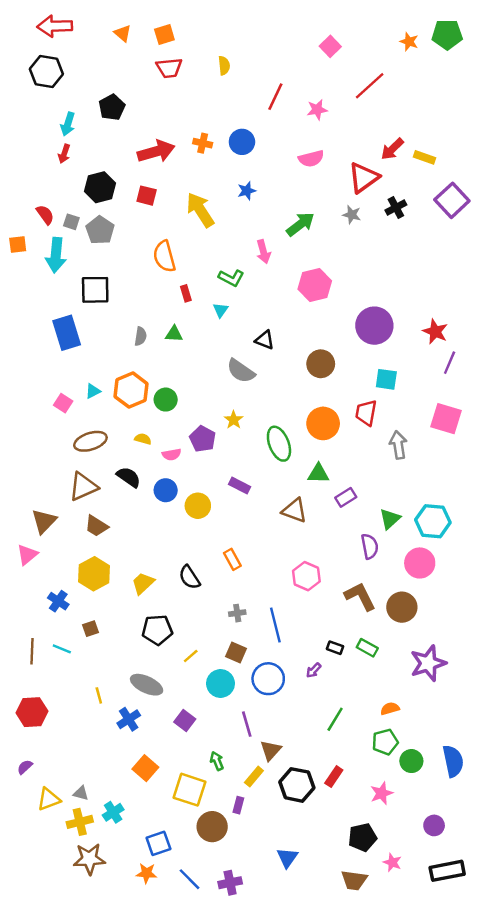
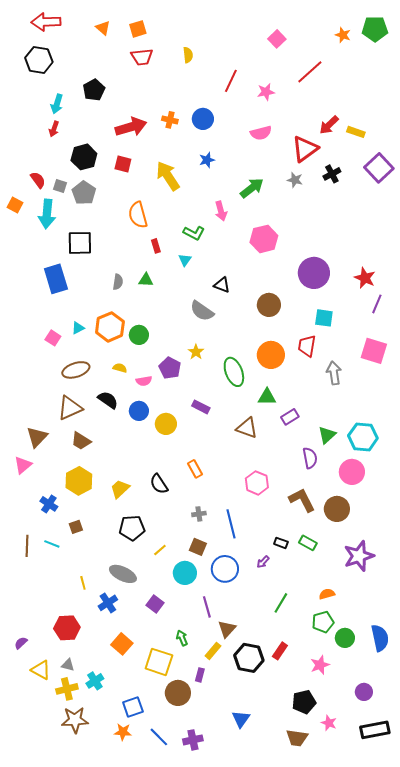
orange square: (18, 244) -> (15, 205), turned 35
red hexagon: (32, 712) -> (67, 628), moved
yellow triangle: (49, 799) -> (41, 670), turned 50

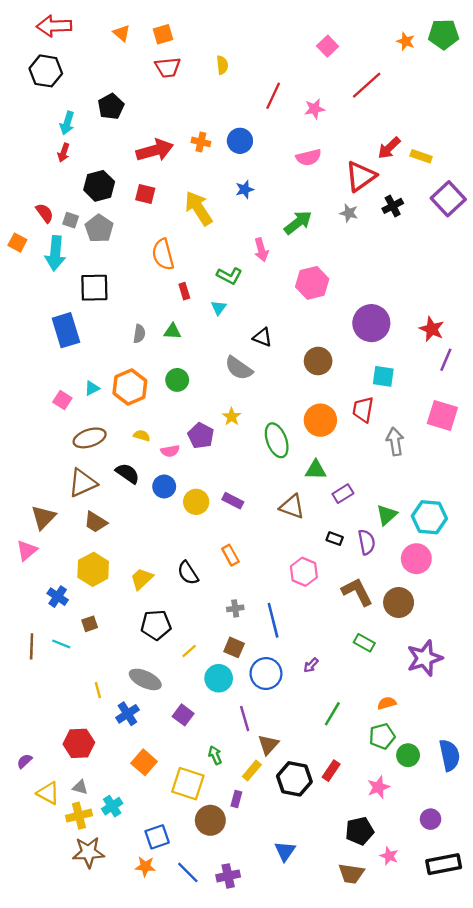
green circle: (139, 335) -> (177, 380), moved
purple rectangle: (201, 407) -> (233, 501), moved
black rectangle: (281, 543) -> (335, 539), moved

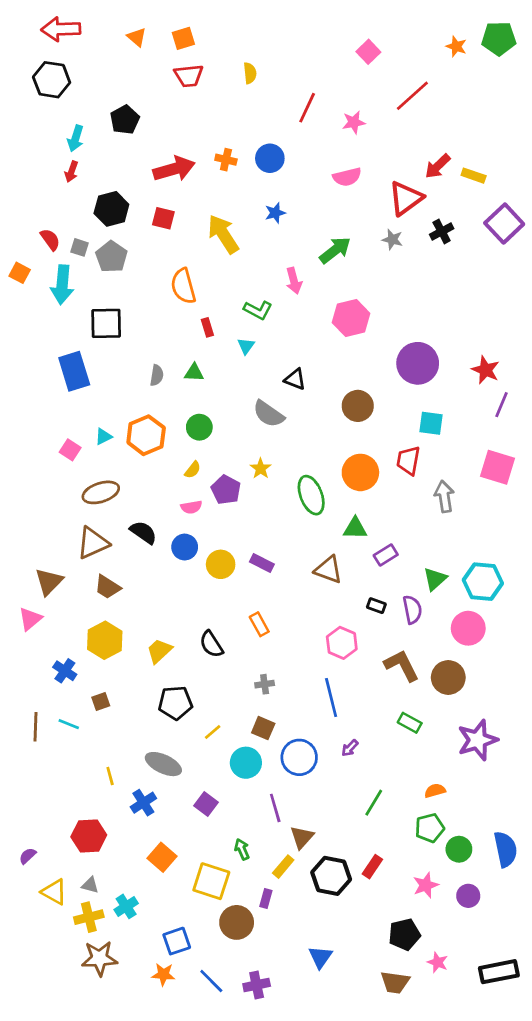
yellow semicircle: (142, 436) -> (193, 470), moved, turned 112
blue line: (273, 620) -> (331, 697), moved
purple circle: (431, 819) -> (468, 896), moved

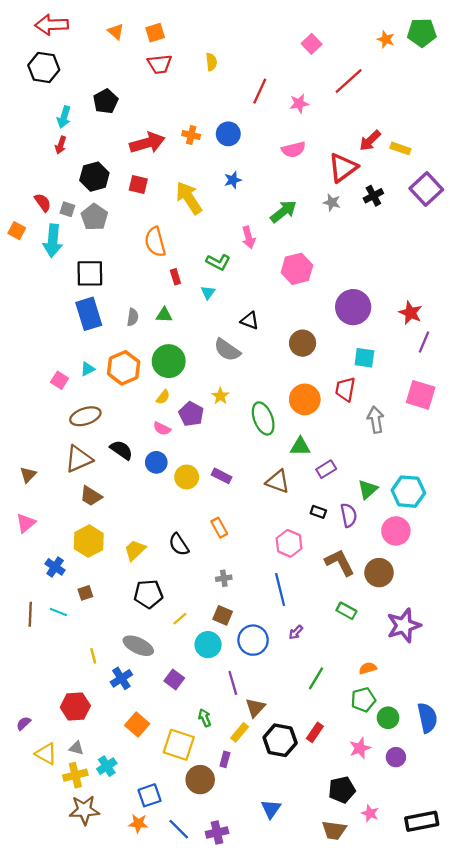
blue rectangle: (74, 371) -> (89, 314), moved
green circle: (199, 427) -> (169, 361), size x1.5
pink semicircle: (191, 507) -> (162, 429), turned 36
brown triangle: (49, 582) -> (28, 475), moved, size x0.7

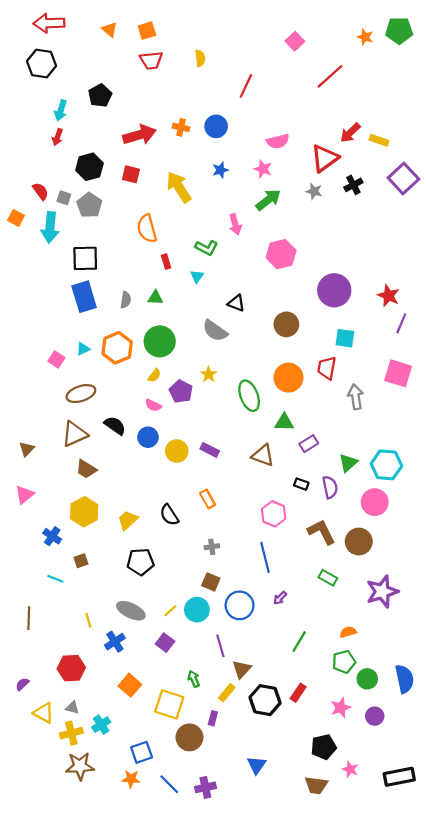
pink star: (299, 103) -> (263, 169), moved, turned 30
brown line: (30, 614) -> (29, 618), moved
yellow line: (180, 619) -> (170, 611), moved

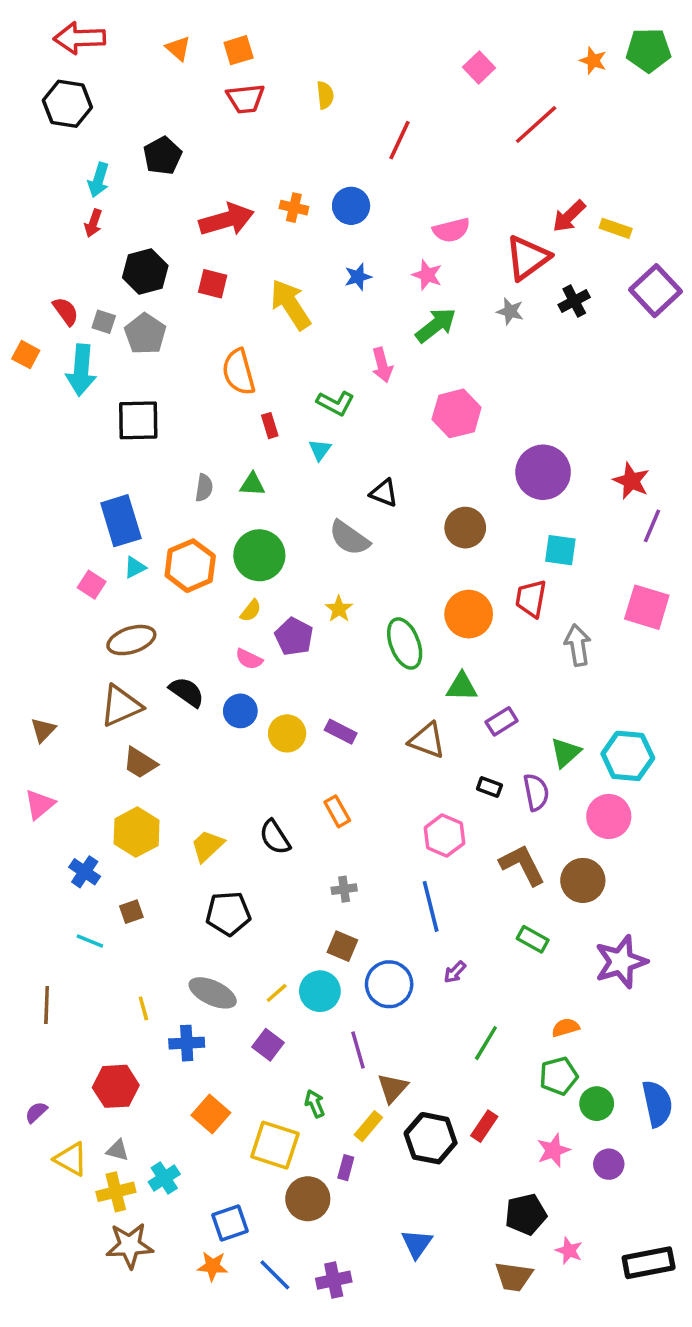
blue rectangle: (84, 297) -> (121, 521), moved
blue cross: (115, 642) -> (187, 1043), turned 30

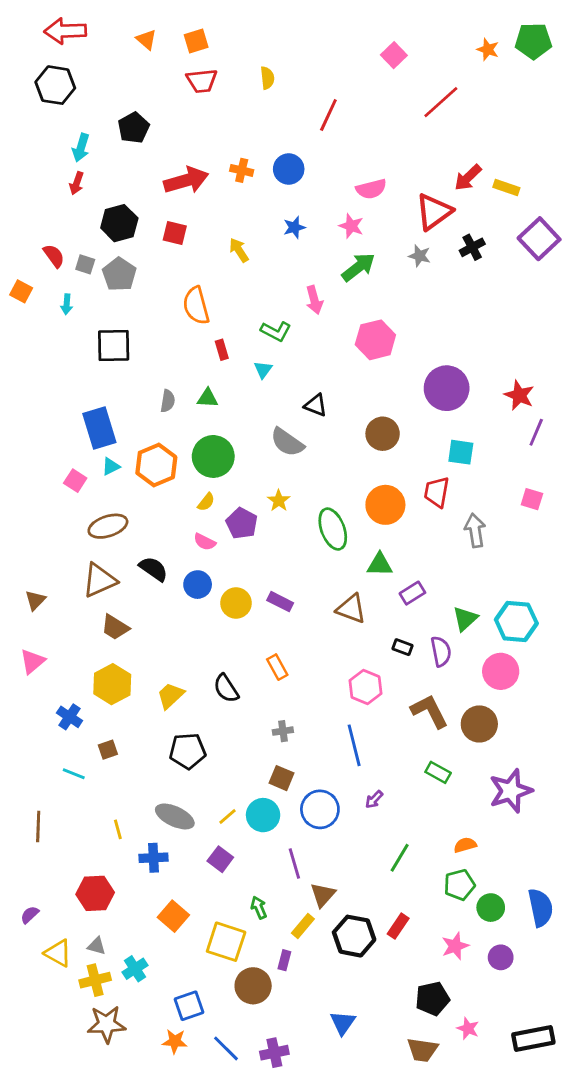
yellow arrow: (290, 304) -> (239, 250), size x0.6
cyan arrow: (81, 370) -> (67, 304), size x0.5
pink square: (647, 607) -> (532, 499), size x0.6

